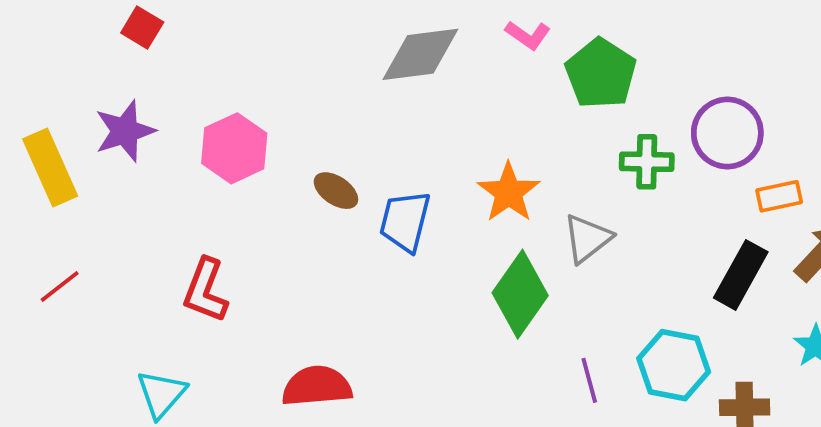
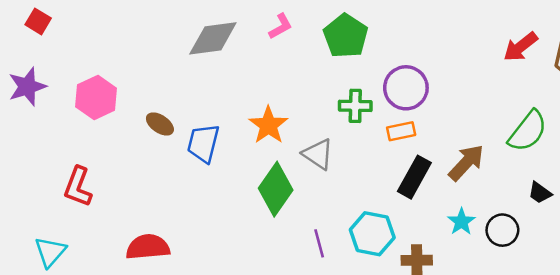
pink L-shape: (528, 35) -> (281, 26), turned -64
green pentagon: (601, 73) -> (346, 36), moved
orange rectangle: (779, 196) -> (401, 131), moved
gray triangle: (587, 238) -> (318, 154), turned -48

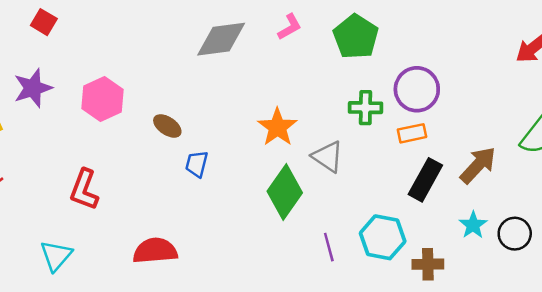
blue trapezoid: (203, 143) -> (197, 164), moved, size x0.7

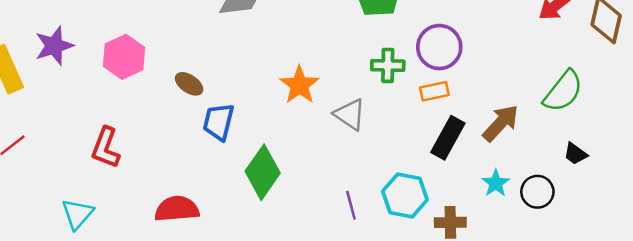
blue trapezoid: (197, 164) -> (218, 122), size x1.4
green diamond: (285, 192) -> (263, 172), moved

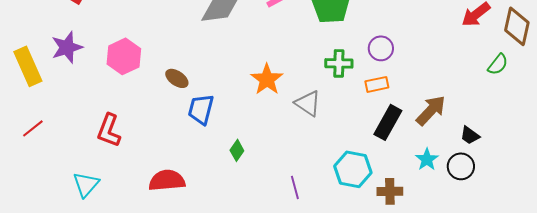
purple circle: (439, 47) -> (381, 48), size x0.7
green semicircle: (563, 91) -> (498, 64), moved, size x0.6
black trapezoid: (575, 154) -> (470, 135), moved
green diamond: (263, 172) -> (237, 150), size x0.5
purple line: (351, 205) -> (295, 187), moved

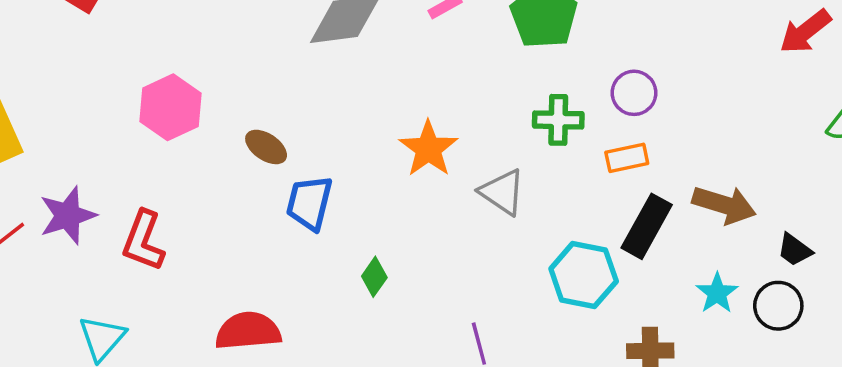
purple star: (67, 47) -> (68, 216), moved
brown arrow: (431, 110) -> (724, 205), turned 64
cyan hexagon: (353, 169) -> (584, 275), moved

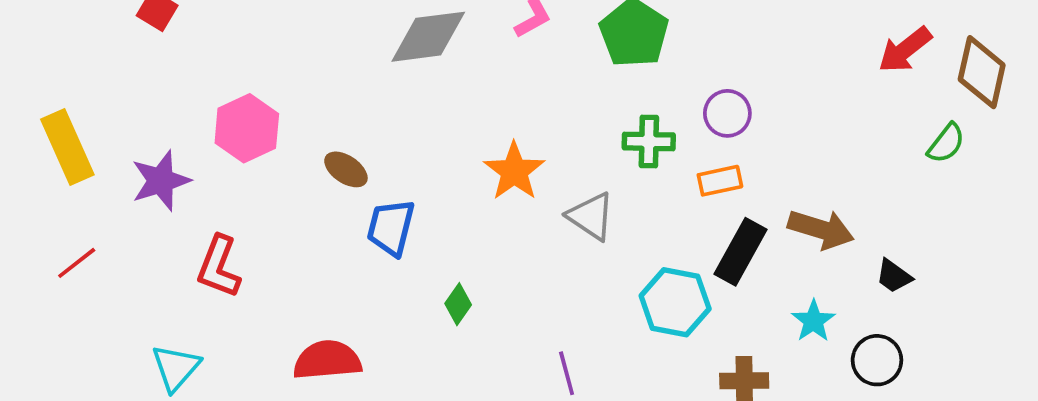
purple star: (68, 216) -> (161, 181), moved
black circle: (778, 306) -> (877, 360), moved

